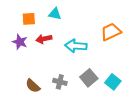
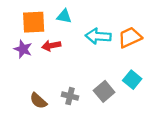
orange square: (29, 19) -> (34, 22), size x1.5
cyan arrow: (76, 46) -> (98, 36), moved
cyan square: (113, 82) -> (132, 80), moved

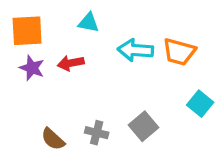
orange square: (34, 22) -> (27, 31), moved
orange trapezoid: (130, 37) -> (179, 52), turned -140
cyan square: (132, 80) -> (200, 104), moved

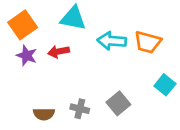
cyan triangle: (89, 23) -> (73, 18), size x1.5
orange square: (27, 31) -> (23, 25), turned -32
brown semicircle: (53, 139) -> (44, 114), turned -42

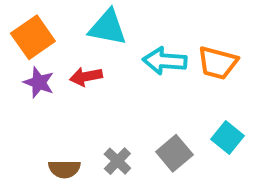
cyan square: (165, 85) -> (228, 137), moved
gray cross: (80, 109) -> (117, 161), turned 30

